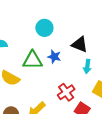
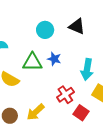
black triangle: (80, 44) -> (77, 26), moved
cyan arrow: (87, 66) -> (87, 69), size x1.5

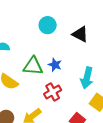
cyan circle: (45, 30) -> (48, 25), moved
red cross: (65, 95) -> (53, 92), moved

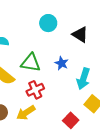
blue star: (55, 65) -> (62, 63), moved
red cross: (53, 92) -> (35, 90), moved

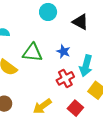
red cross: (35, 90) -> (65, 78), moved
yellow arrow: (26, 113) -> (42, 106), moved

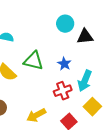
cyan circle: (48, 12) -> (65, 24), moved
black triangle: (80, 22) -> (85, 37), turned -42

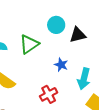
green triangle: (33, 61) -> (29, 44), moved, turned -40
red cross: (63, 91) -> (49, 94), moved

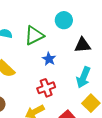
black triangle: (78, 35) -> (83, 45), moved
blue star: (61, 65) -> (49, 59), moved

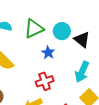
cyan circle: (64, 20) -> (62, 31), moved
black triangle: (83, 45) -> (82, 40), turned 42

